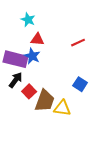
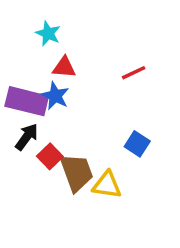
brown trapezoid: (45, 101) -> (77, 172), turned -40

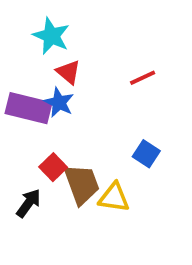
cyan star: (48, 33) -> (51, 36), size x1.4
red triangle: (64, 67) -> (68, 72), turned 35
black arrow: (27, 137) -> (28, 203), moved

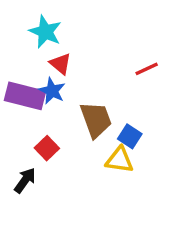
red line: (143, 78) -> (147, 69), moved
brown trapezoid: (82, 184) -> (96, 120), moved
yellow triangle: (114, 197) -> (120, 160), moved

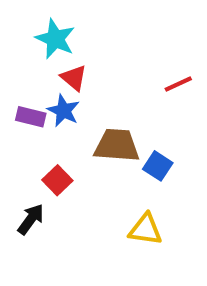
purple rectangle: (25, 96) -> (31, 117), size x0.6
brown trapezoid: (96, 120) -> (117, 145), turned -66
yellow triangle: (120, 160) -> (145, 229), moved

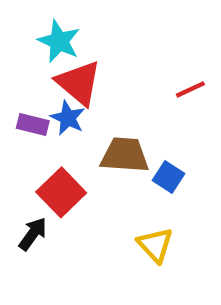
red triangle: (74, 78) -> (79, 83), size x1.6
red square: (57, 180) -> (61, 192), size x1.5
yellow triangle: (145, 229) -> (155, 245), turned 39

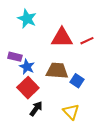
red triangle: (79, 83) -> (62, 38), moved, turned -40
blue star: (68, 118) -> (27, 67), moved
black arrow: (33, 234) -> (36, 109), moved

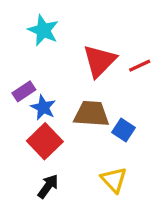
red triangle: (62, 38) -> (99, 61), turned -45
purple rectangle: (15, 57) -> (24, 91), turned -48
black arrow: (36, 109) -> (48, 186), moved

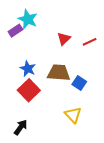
red triangle: (99, 61) -> (64, 39), size x0.6
purple rectangle: (24, 91) -> (15, 31), moved
black arrow: (48, 186) -> (21, 127), moved

